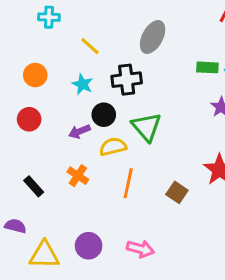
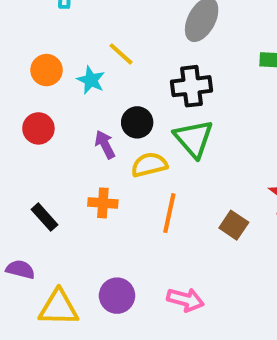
yellow line: (90, 46) -> (121, 54), moved
black cross: (127, 80) -> (192, 86), moved
cyan star: (82, 84) -> (91, 80), moved
purple arrow: (79, 131) -> (105, 145), turned 85
orange cross: (78, 176) -> (103, 203), turned -30

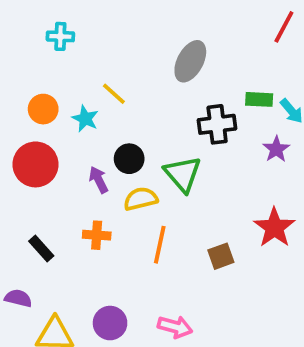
black cross: (192, 86) -> (217, 124), moved
red circle: (38, 128) -> (36, 164), size x1.5
brown square: (234, 225) -> (221, 256), turned 36

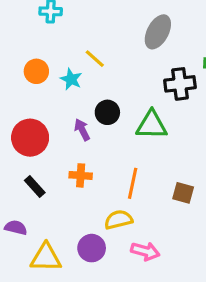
red circle: (36, 164) -> (30, 138), moved
green triangle: (183, 174) -> (152, 125), turned -48
yellow semicircle: (141, 199) -> (118, 220), moved
brown square: (221, 256) -> (183, 193), turned 35

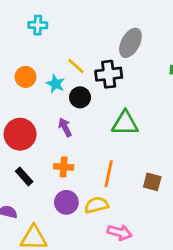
black cross: (180, 84) -> (109, 74), moved
black circle: (107, 112) -> (80, 97), moved
purple circle: (92, 248) -> (66, 202), moved

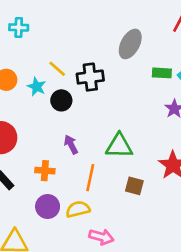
gray ellipse: (130, 43) -> (130, 44), moved
green triangle: (125, 123) -> (119, 146), moved
purple arrow: (65, 127) -> (71, 145), moved

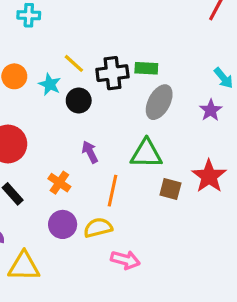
gray ellipse: (130, 44) -> (159, 102), moved
green rectangle: (162, 73) -> (146, 68), moved
orange cross: (45, 171) -> (59, 183), turned 30
brown square: (134, 186) -> (170, 189), moved

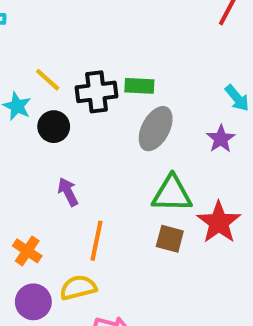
green triangle: (146, 154) -> (172, 194), moved
orange cross: (59, 183) -> (27, 251), moved
purple circle: (63, 224) -> (33, 302), moved

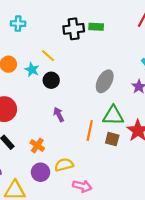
green rectangle: (139, 86) -> (96, 27), moved
black cross: (97, 92) -> (74, 29), moved
orange line: (97, 241) -> (90, 131), moved

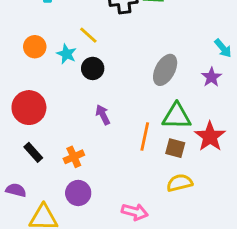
orange cross: (37, 145) -> (74, 157), turned 32
yellow semicircle: (64, 165) -> (180, 183), moved

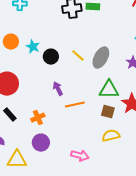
yellow line: (88, 35) -> (78, 56), moved
orange line: (145, 137) -> (75, 105), moved, turned 66

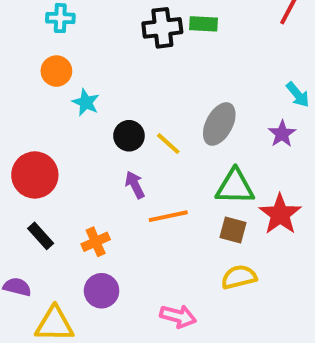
orange circle: (11, 42) -> (56, 71), moved
yellow line: (78, 56) -> (168, 144), moved
black circle: (51, 57) -> (129, 136), moved

